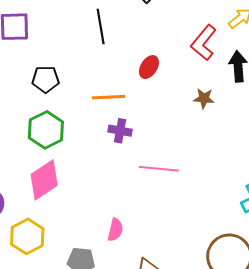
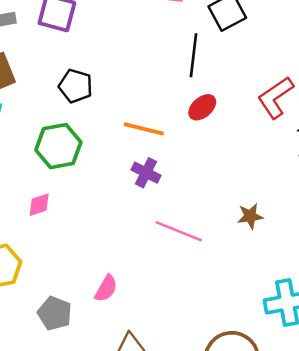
black line: (101, 26) -> (194, 55), moved
brown star: (204, 98) -> (250, 216), moved, turned -30
pink diamond: (44, 180) -> (39, 205), size x0.5

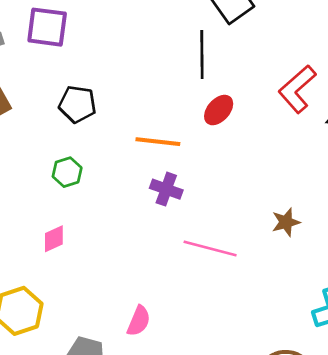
green hexagon: (58, 146) -> (67, 172), size x0.6

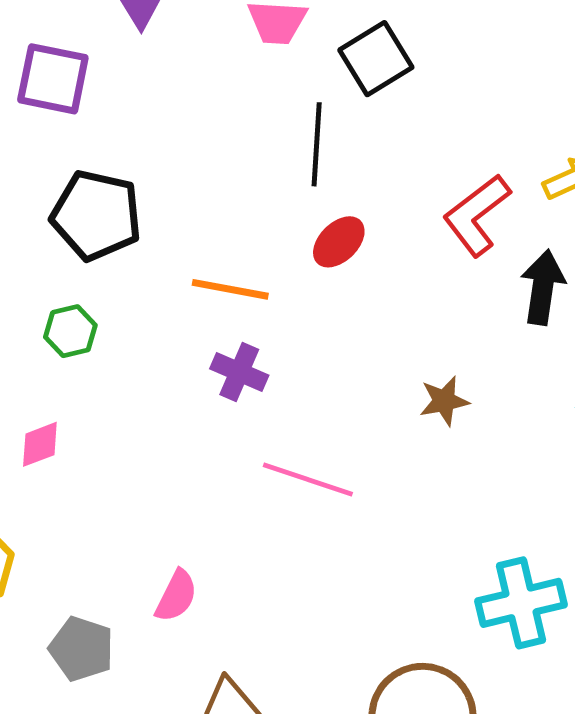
black pentagon: (77, 104) -> (96, 215), size x1.4
brown star: (286, 222) -> (444, 401), moved

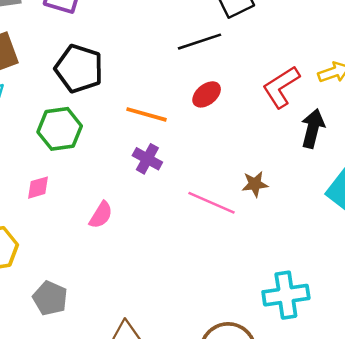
black line: (317, 144) -> (199, 42), turned 63
green hexagon: (70, 331) -> (60, 129), size x1.6
pink line: (308, 479) -> (212, 203), moved
pink semicircle: (176, 596) -> (101, 215), moved

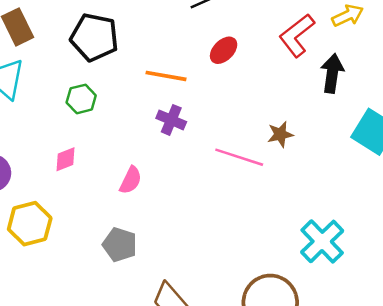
green hexagon: (60, 129) -> (81, 99), size x0.7
cyan cross: (286, 295) -> (322, 241), turned -30
gray pentagon: (50, 298) -> (120, 245), moved

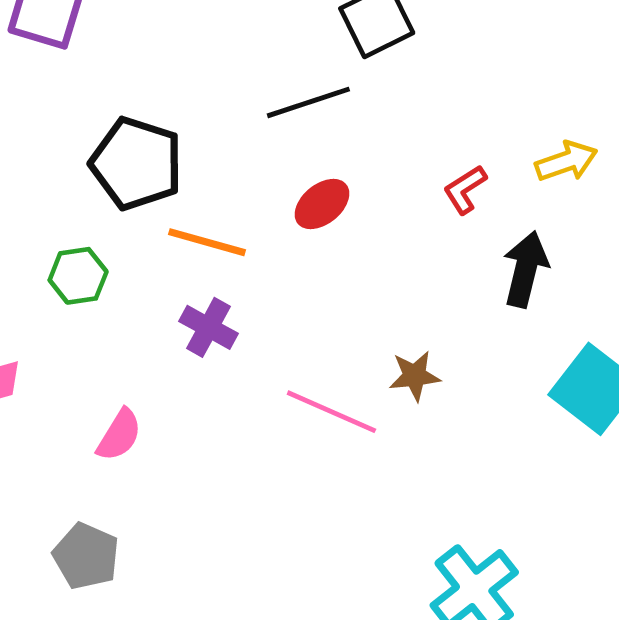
red L-shape: (297, 35) -> (465, 189), size x0.6
black pentagon: (94, 37) -> (136, 163), moved
green hexagon: (81, 99) -> (78, 276), moved

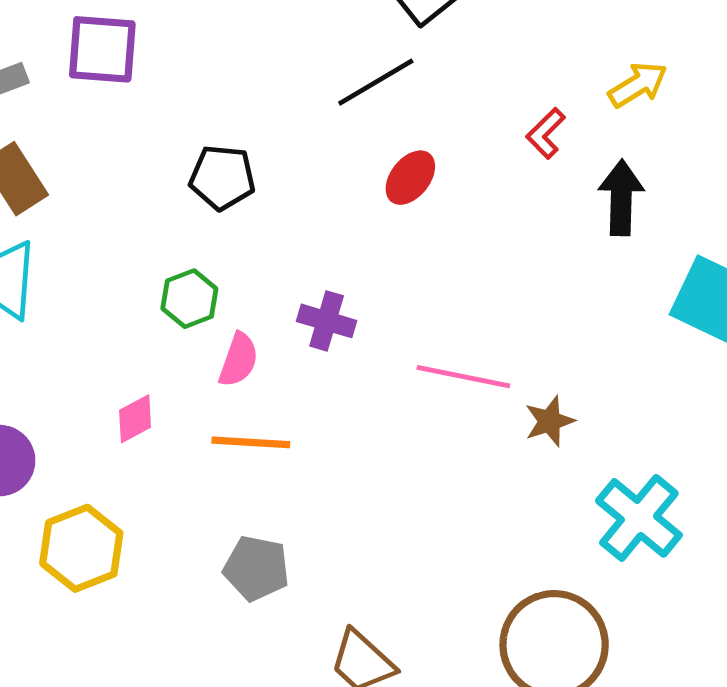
black pentagon: (136, 163) -> (222, 178), size x0.7
orange line: (207, 242) -> (251, 442), moved
brown star: (415, 376) -> (550, 421), moved
pink semicircle: (119, 435) -> (239, 360), moved

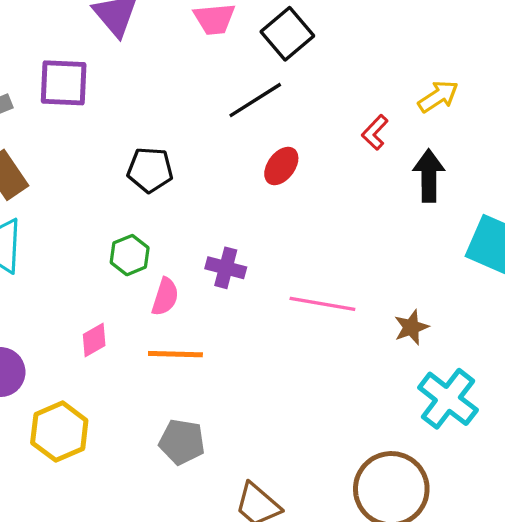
brown star: (550, 421) -> (411, 327), moved

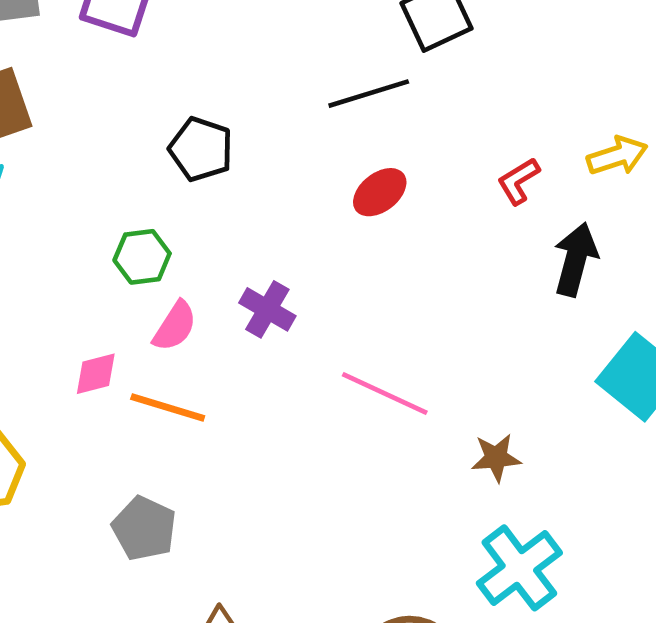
pink diamond: (94, 340) -> (96, 374), moved

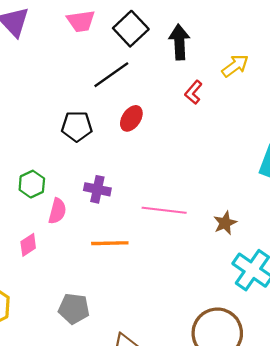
black pentagon: (201, 149) -> (77, 126), moved
black arrow: (576, 259) -> (179, 42), moved
orange line: (168, 408) -> (110, 243), moved

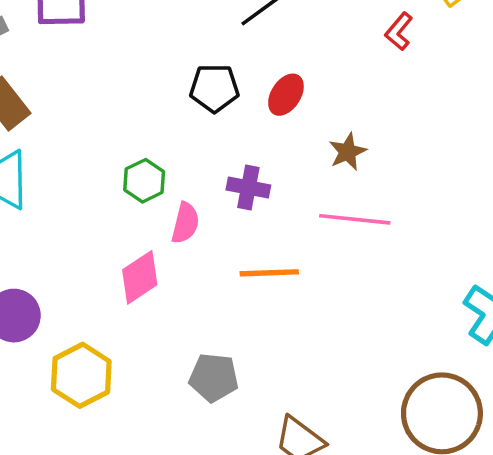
red ellipse: (131, 118) -> (286, 95), moved
brown star: (225, 223) -> (348, 152), moved
pink diamond: (28, 245) -> (140, 277), size x1.4

